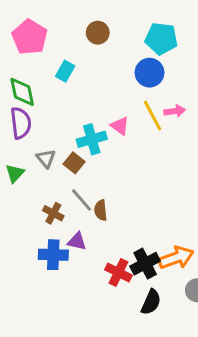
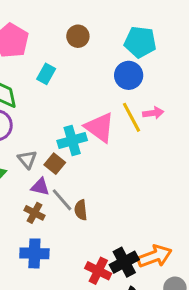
pink triangle: (120, 126) -> (100, 127), size x1.6
purple triangle: (77, 241) -> (40, 187), moved

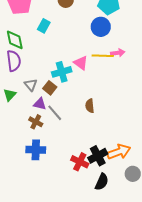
yellow line: (131, 117) -> (103, 56), turned -60
pink triangle: (100, 127) -> (81, 63), size x0.7
brown semicircle: (81, 210) -> (90, 106), moved

